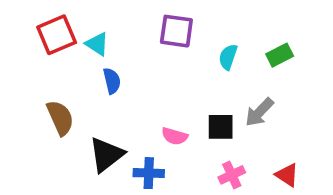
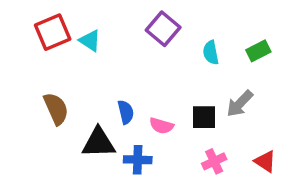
purple square: (176, 31) -> (163, 29), turned 32
cyan semicircle: (228, 57) -> (211, 53), turned -30
blue semicircle: (112, 81) -> (126, 112), moved
black triangle: (106, 155) -> (99, 143), turned 36

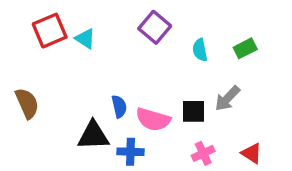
brown semicircle: (56, 109) -> (27, 103), moved
pink semicircle: (161, 126) -> (153, 119), size x1.5

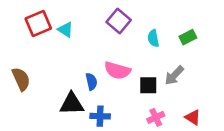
pink semicircle: (153, 119) -> (117, 70), moved

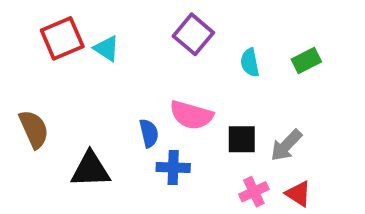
gray arrow: (174, 75) -> (286, 145), moved
black triangle: (72, 104) -> (90, 170), moved
blue cross: (100, 116) -> (173, 168), moved
red triangle: (193, 117) -> (298, 194), moved

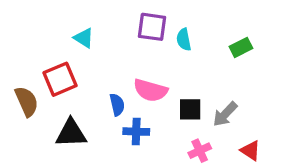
purple square: (193, 34) -> (152, 27), turned -32
red square: (62, 38) -> (60, 79), moved
cyan semicircle: (250, 63) -> (184, 40), moved
red triangle: (298, 194) -> (250, 151), moved

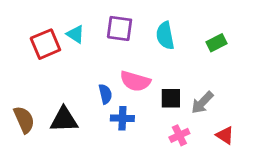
purple square: (152, 27) -> (120, 28), moved
cyan semicircle: (184, 40) -> (165, 36), size x1.4
red square: (60, 79) -> (45, 44), moved
brown semicircle: (27, 101) -> (24, 120), moved

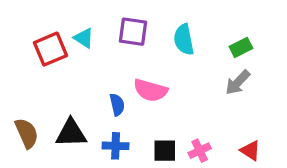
black square: (171, 98) -> (165, 151), moved
gray arrow: (202, 103) -> (238, 82), moved
blue cross: (122, 118) -> (116, 146), moved

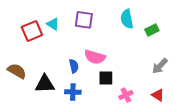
cyan semicircle: (184, 40) -> (127, 19), moved
gray arrow: (238, 82) -> (160, 66), moved
brown semicircle: (27, 133) -> (17, 71), moved, turned -36
black square: (165, 151) -> (106, 78), moved

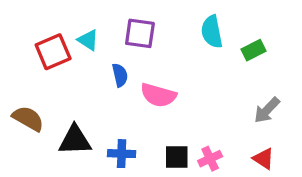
blue semicircle: (74, 66) -> (120, 75), moved
black square: (106, 78) -> (177, 157), moved

